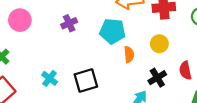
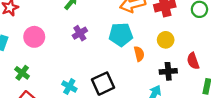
black cross: (157, 78) -> (168, 71), turned 35

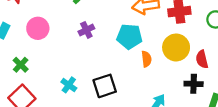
yellow circle: (166, 40) -> (176, 47), size x1.5
red semicircle: (193, 61) -> (202, 59), moved
black cross: (168, 71) -> (194, 84), moved

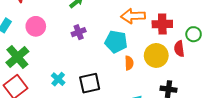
red semicircle: (202, 59) -> (179, 49), moved
green cross: (21, 65) -> (17, 57), size x1.6

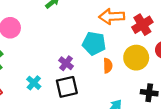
red cross: (162, 24) -> (142, 25), turned -30
purple cross: (79, 32) -> (66, 63), moved, turned -32

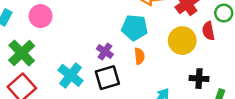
orange semicircle: (108, 66) -> (139, 56), moved
cyan cross: (34, 83) -> (71, 75), size x1.5

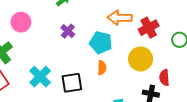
red semicircle: (208, 31) -> (164, 78), moved
purple cross: (105, 52) -> (68, 31), moved

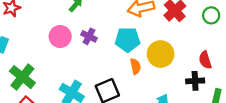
pink circle: (21, 22) -> (60, 36), moved
yellow circle: (141, 59) -> (161, 54), moved

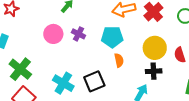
yellow circle: (161, 54) -> (155, 48), moved
black cross: (195, 81) -> (154, 71), moved

